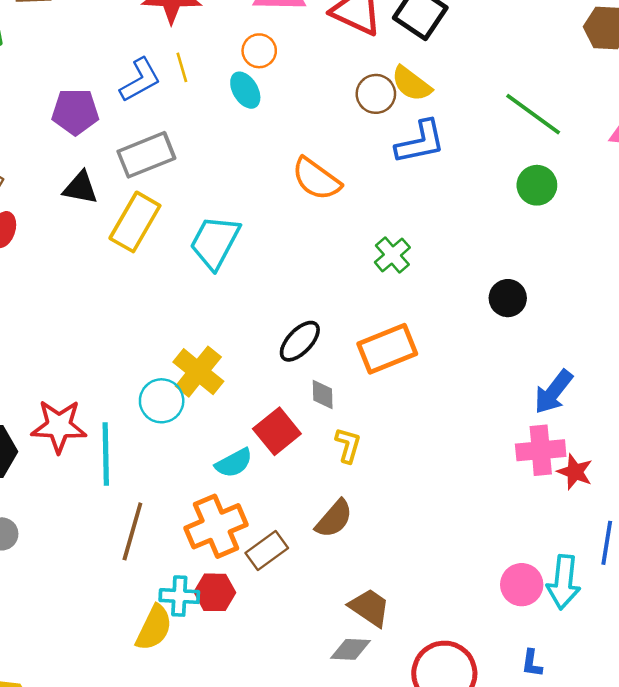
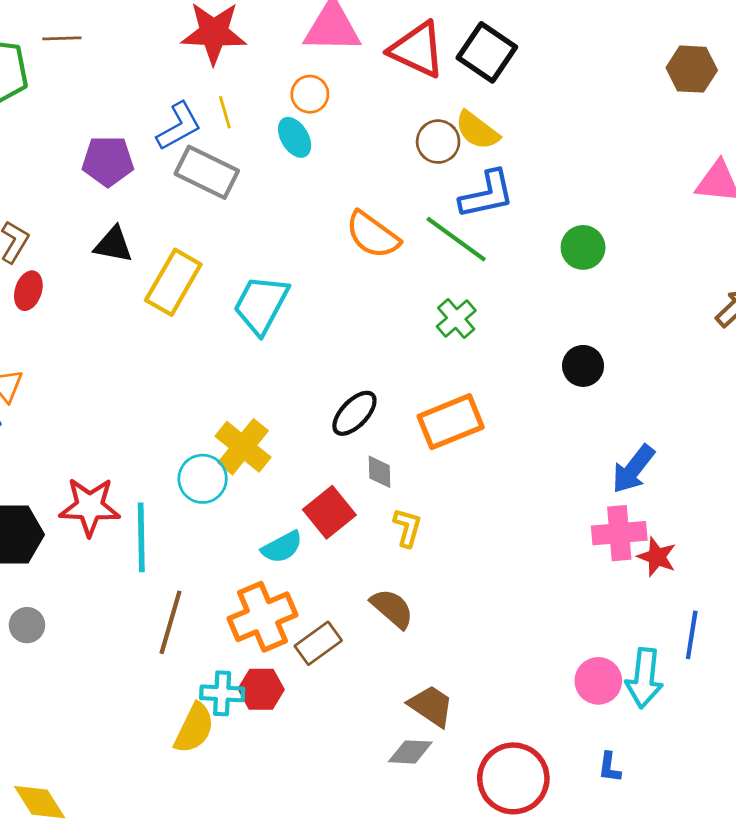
green line: (533, 114) -> (456, 239), moved
gray rectangle: (146, 155) -> (207, 172), moved, turned 48
green circle: (537, 185) -> (583, 247), moved
brown semicircle: (334, 519) -> (392, 608), turned -90

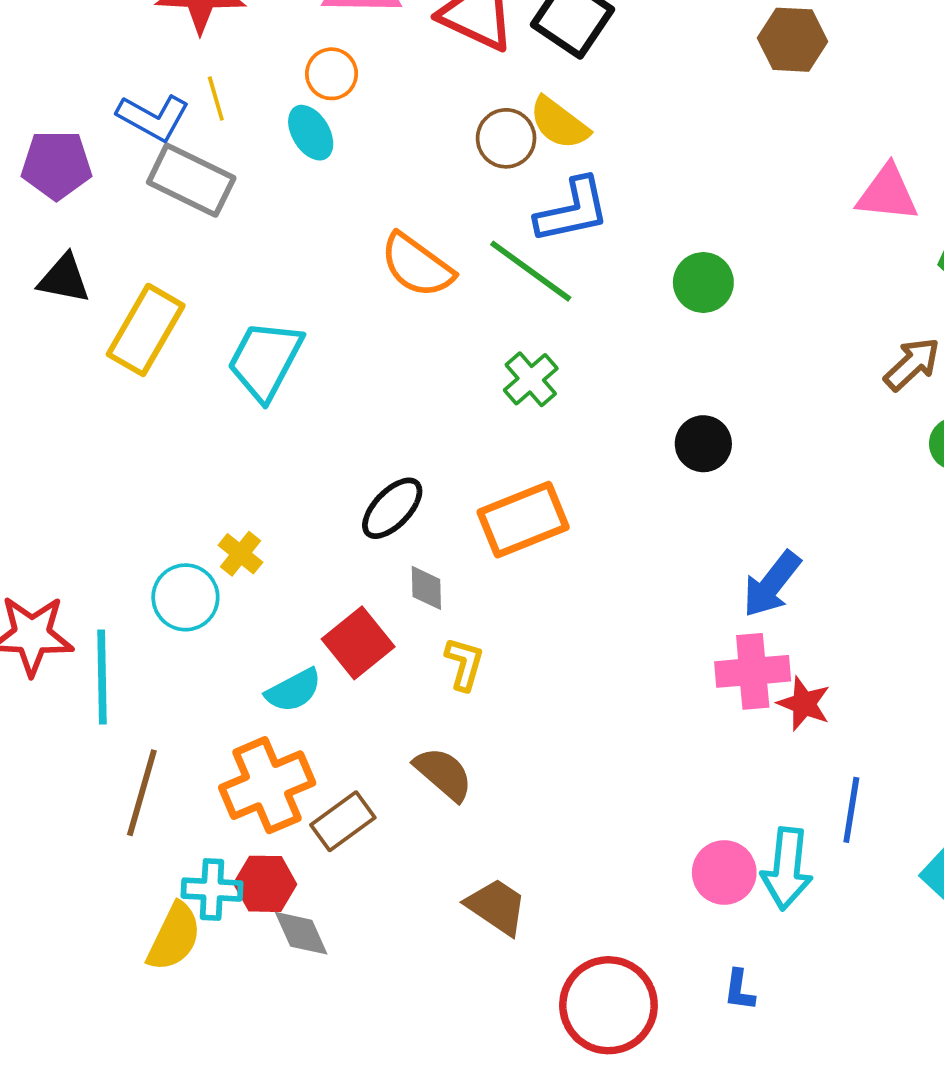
brown hexagon: (692, 69) -> (792, 40), moved
blue L-shape: (179, 126) -> (153, 117), turned 58
yellow cross: (243, 447) -> (240, 554), size x0.6
gray diamond: (410, 752) -> (301, 933), moved, turned 63

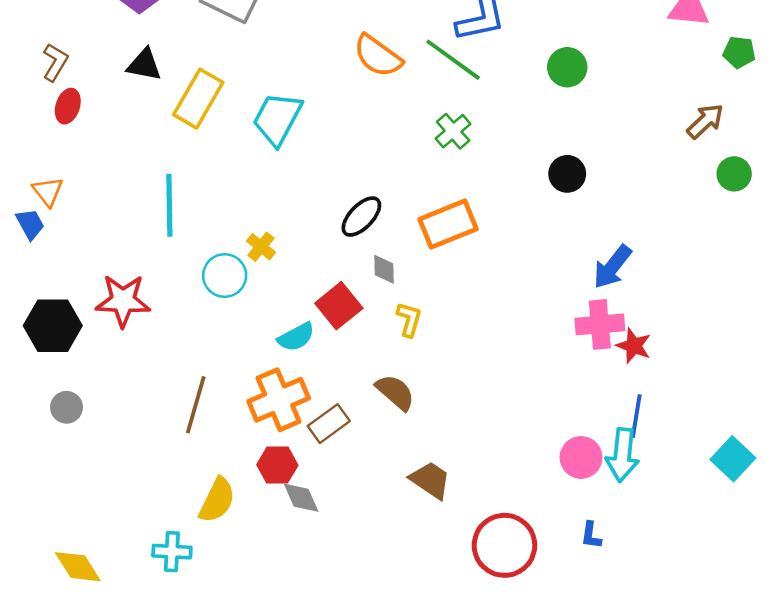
cyan line: (102, 677) -> (169, 205), moved
blue line: (851, 810) -> (636, 416), moved
cyan cross: (212, 890) -> (172, 552), moved

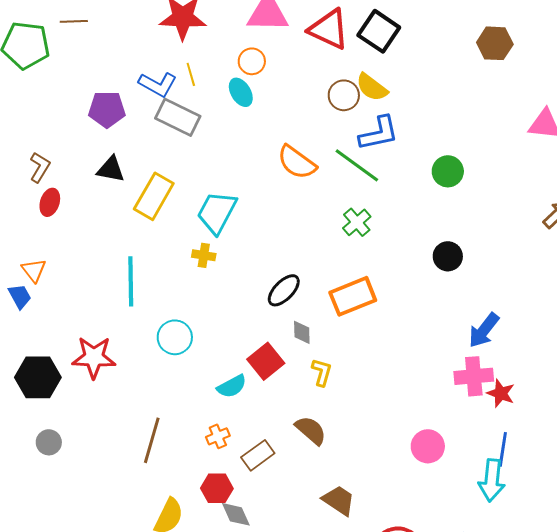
yellow cross: (261, 247) -> (204, 255), moved, turned -30
orange cross: (279, 400) -> (218, 436), size x0.5
pink circle: (581, 457) -> (428, 446), moved

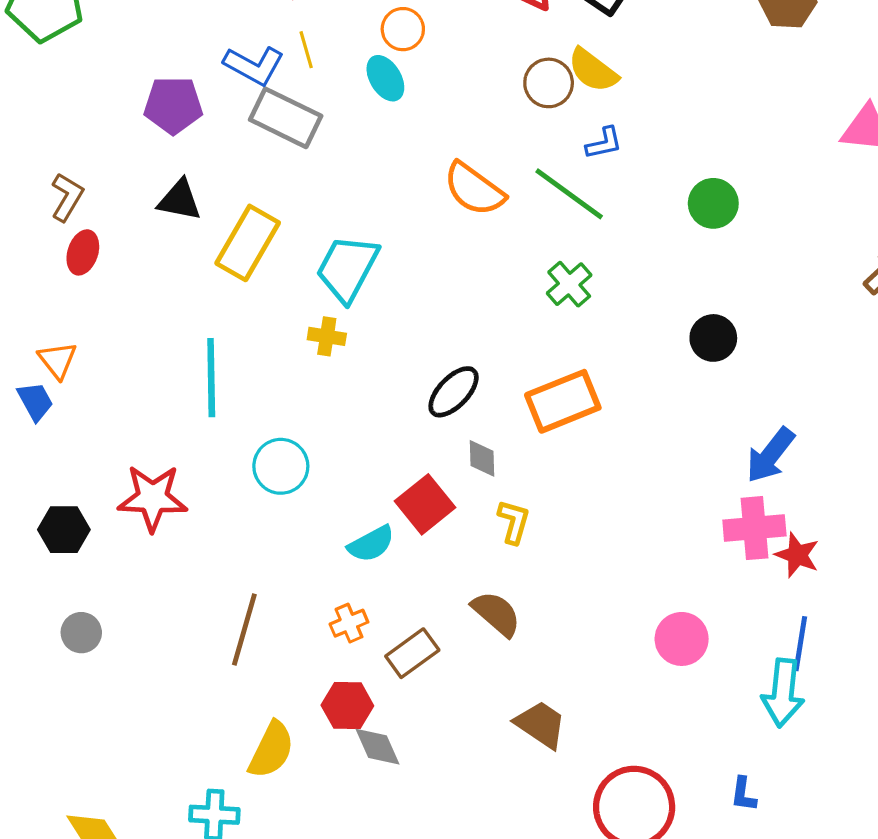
blue L-shape: (379, 133) -> (604, 143), size x0.6
black hexagon: (38, 377) -> (64, 530), size x0.7

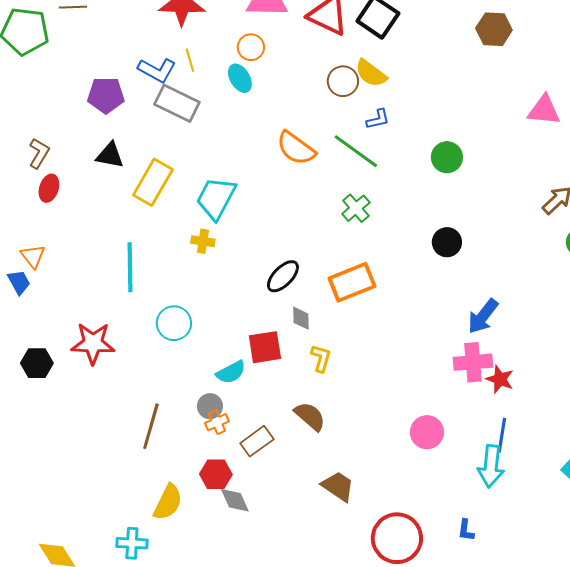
red square: (425, 504) -> (265, 347), turned 30
gray circle: (81, 633) -> (210, 406), moved

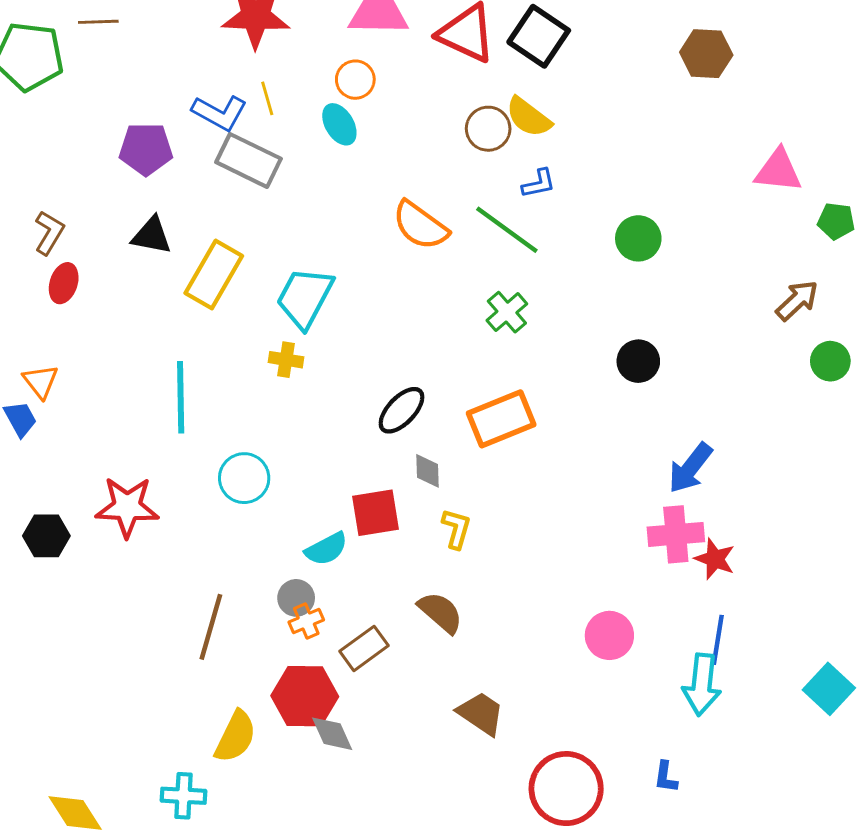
red hexagon: (216, 474) -> (305, 696), size x1.4

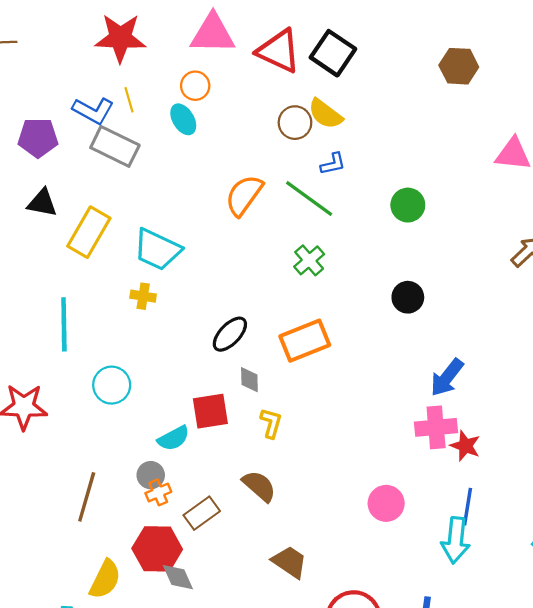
orange semicircle: (420, 225) -> (244, 195), turned 90
cyan trapezoid: (305, 298) -> (157, 249), turned -93

